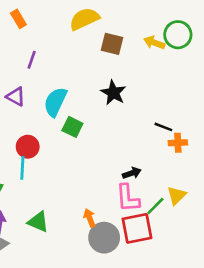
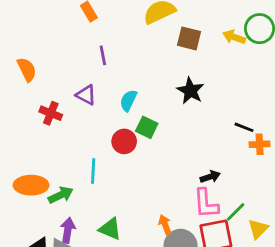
purple line: (32, 60) -> (103, 55), turned -30
cyan semicircle: (55, 102) -> (128, 101), size x0.7
red circle: (28, 147) -> (124, 141), moved
yellow triangle: (177, 195) -> (258, 229), moved

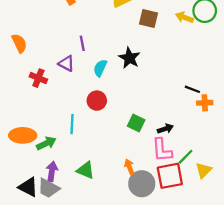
purple line: (103, 55) -> (82, 43), moved
black star: (190, 91) -> (129, 58), moved
green square: (147, 127) -> (136, 123), moved

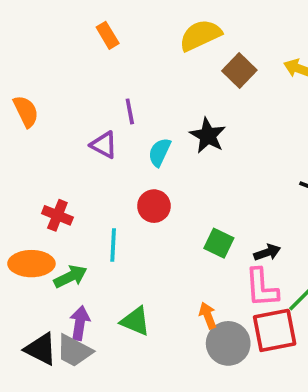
brown square: (148, 19) -> (239, 71), turned 30
red cross: (38, 78) -> (57, 215), moved

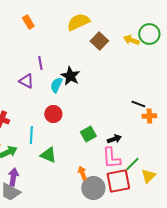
black star: (208, 136) -> (70, 76), moved
green square: (219, 243) -> (88, 134), turned 35
green triangle: (135, 321) -> (48, 155), moved

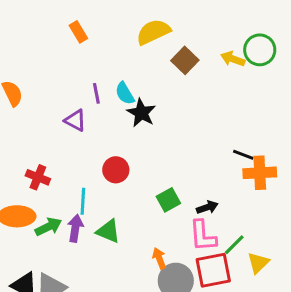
cyan semicircle: (56, 85) -> (125, 93), moved, turned -56
orange cross: (149, 116) -> (260, 173), size x1.5
purple arrow: (13, 177) -> (75, 228), moved

